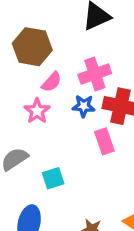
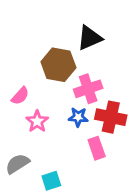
brown hexagon: (32, 47) -> (58, 65), moved
pink semicircle: (52, 82) -> (20, 96), moved

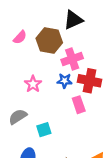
pink semicircle: (20, 96) -> (20, 37), moved

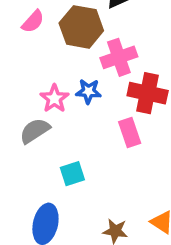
blue star: (65, 81) -> (88, 91), moved
gray semicircle: (18, 117) -> (35, 131), moved

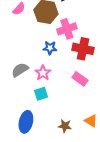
pink star: (54, 98) -> (43, 73), moved
pink rectangle: (130, 133) -> (80, 79), moved, turned -35

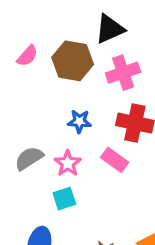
pink cross: (67, 29) -> (123, 73), moved
pink rectangle: (80, 79) -> (115, 160), moved

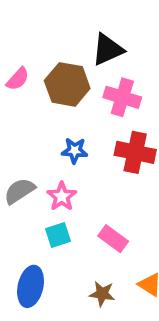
pink cross: (123, 73) -> (122, 97), turned 36
pink rectangle: (115, 160) -> (113, 239), moved

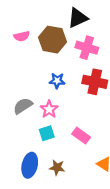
pink semicircle: (18, 79) -> (22, 36), turned 35
brown star: (102, 294) -> (57, 168), moved

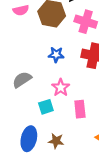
pink star: (49, 109) -> (61, 88), moved
pink rectangle: (81, 136) -> (80, 109), turned 48

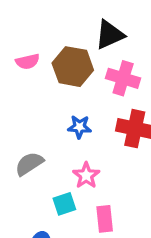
pink rectangle: (80, 109) -> (105, 219), moved

